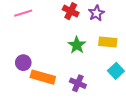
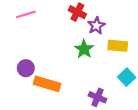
purple star: (96, 13) -> (96, 26), moved
purple cross: (78, 83) -> (97, 97), moved

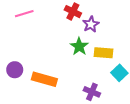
yellow rectangle: (118, 46) -> (104, 53), moved
purple circle: (26, 68) -> (15, 70), moved

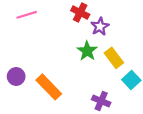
yellow rectangle: (104, 53) -> (114, 58), turned 48
orange rectangle: (44, 79) -> (49, 87), turned 30

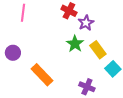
pink line: (27, 15) -> (23, 13), turned -66
purple circle: (16, 77) -> (13, 53), moved

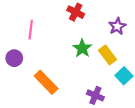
pink line: (23, 13) -> (31, 30), moved
purple star: (86, 23) -> (117, 26), moved

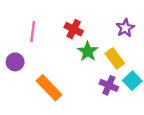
red cross: (76, 12) -> (74, 29), moved
purple cross: (95, 95) -> (109, 85), moved

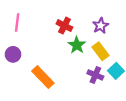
purple star: (125, 28) -> (100, 26), moved
pink line: (33, 31) -> (17, 22), moved

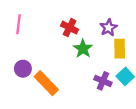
yellow rectangle: (100, 51) -> (120, 49), moved, turned 36
purple circle: (13, 54) -> (23, 69), moved

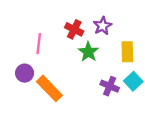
pink line: (18, 24) -> (39, 44), moved
purple star: (108, 28) -> (103, 26), moved

